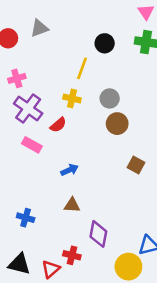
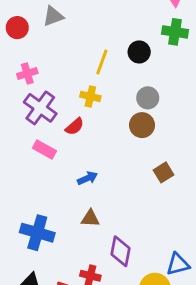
black circle: (105, 43) -> (139, 52), moved
gray circle: (110, 98) -> (148, 98), moved
brown square: (136, 165) -> (163, 172), turned 30
blue cross: (26, 218) -> (37, 233), size x1.6

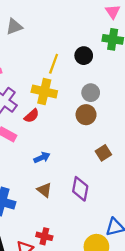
yellow cross: (90, 96) -> (44, 91), size x1.5
brown triangle: (90, 218) -> (44, 190), turned 35
purple diamond: (120, 251) -> (80, 189), moved

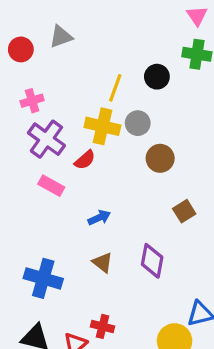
gray circle: (91, 93) -> (138, 123), moved

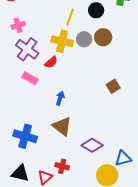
brown circle: (160, 158) -> (103, 37), moved
brown square: (184, 211) -> (113, 86), moved
blue arrow: (99, 218) -> (60, 98), turned -48
purple diamond: (152, 261) -> (92, 145), moved, turned -70
brown triangle: (102, 262) -> (62, 126), size x1.5

